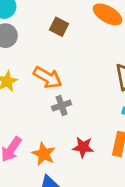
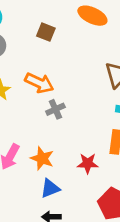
red star: (83, 147) -> (88, 163), moved

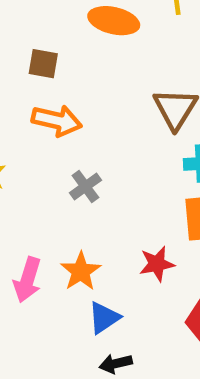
orange arrow: (39, 83) -> (57, 121), moved
orange star: (42, 158) -> (81, 271), turned 30

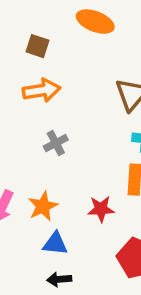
orange arrow: (57, 121) -> (41, 90), turned -30
blue triangle: (104, 318) -> (55, 244), turned 32

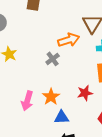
orange arrow: (41, 90) -> (69, 40), moved

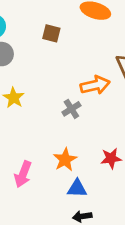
pink arrow: (27, 101) -> (23, 174), moved

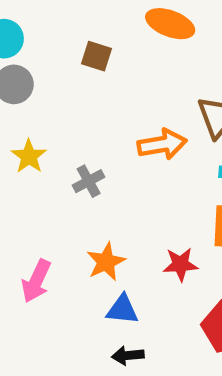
gray cross: (71, 109) -> (89, 181), moved

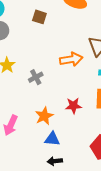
red star: (180, 264) -> (73, 106), moved

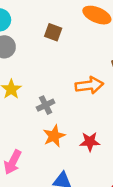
orange star: (44, 116) -> (54, 136), moved

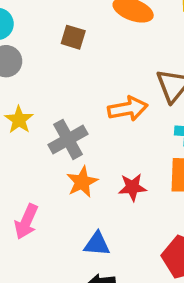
gray cross: (46, 105) -> (68, 139), size x1.5

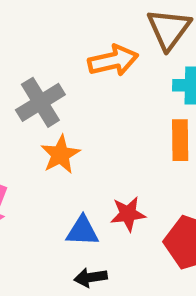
red star: (132, 187) -> (128, 214), moved

